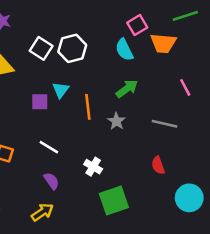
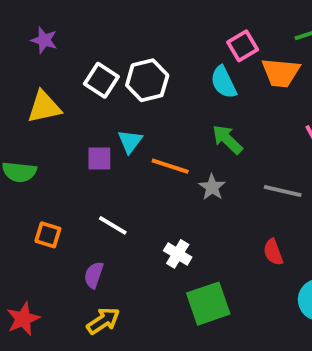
green arrow: (127, 89) -> (227, 139), turned -100
orange line: (88, 107) -> (170, 166), turned -65
purple semicircle: (51, 181) -> (94, 275), moved, turned -126

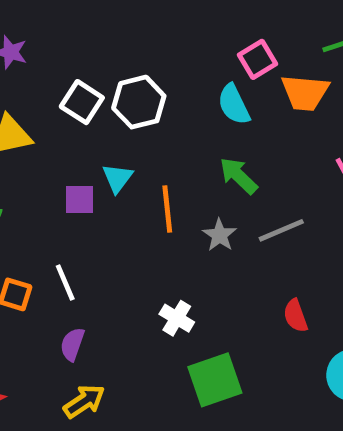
orange line: (170, 166) -> (167, 209), turned 66
gray line: (283, 191) -> (281, 230), moved, turned -36
white line: (113, 225) -> (65, 283), moved, turned 36

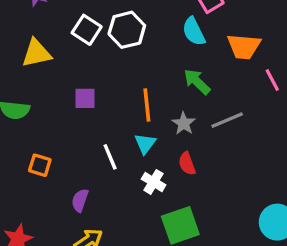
orange trapezoid: (305, 93) -> (244, 47), moved
cyan triangle: (117, 178) -> (145, 143), moved
white line: (65, 283) -> (110, 157), moved
red semicircle: (296, 316) -> (187, 164), moved

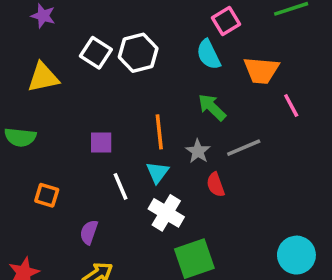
purple square: (85, 98) -> (101, 142), moved
red semicircle: (187, 164) -> (216, 185), moved
white cross: (154, 182) -> (166, 213), size x1.4

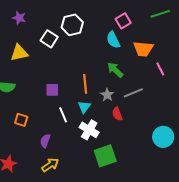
white hexagon: (138, 53) -> (72, 25), moved
cyan circle: (296, 255) -> (163, 137), moved

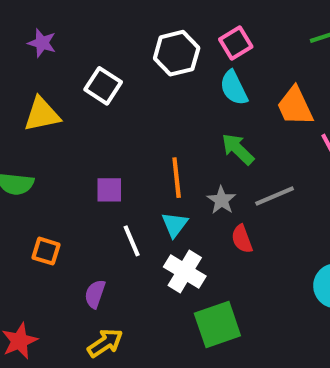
pink square: (123, 21) -> (236, 43), moved
white hexagon: (72, 25) -> (177, 53), moved
orange trapezoid: (143, 49) -> (295, 106), turned 60

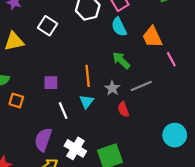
orange square: (46, 251) -> (16, 100), moved
white cross: (185, 272) -> (75, 148), moved
purple semicircle: (95, 294) -> (43, 140), size x1.5

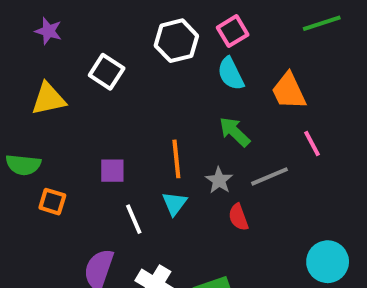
pink line: (171, 59) -> (312, 143), moved

